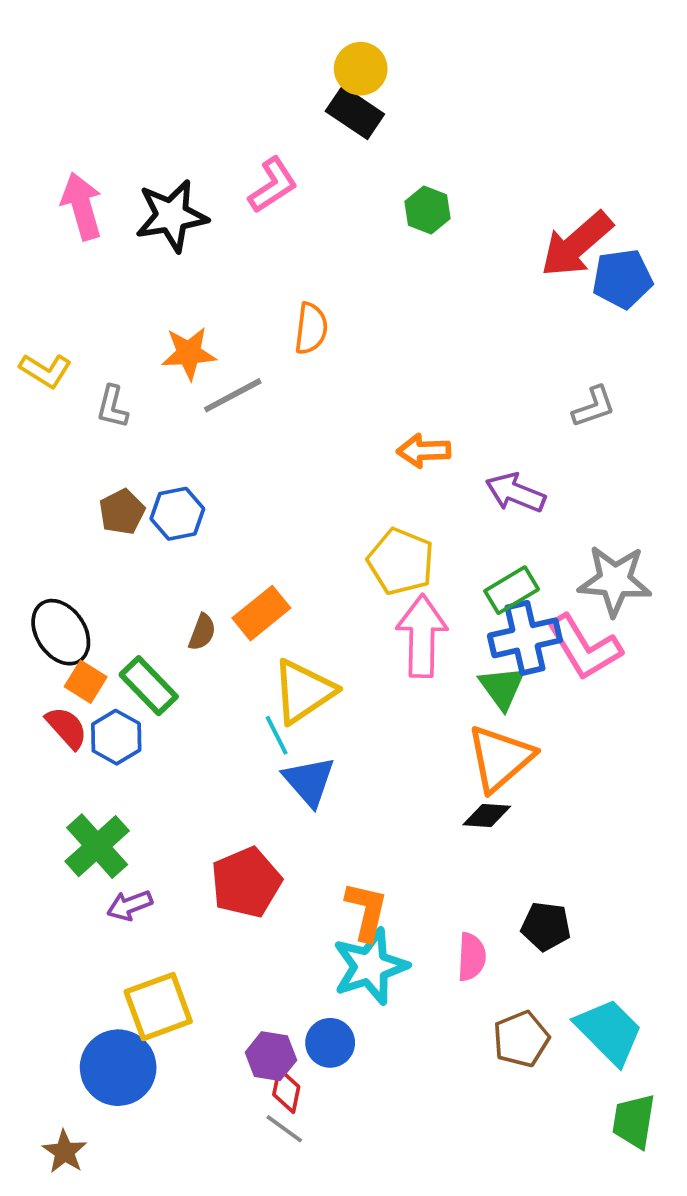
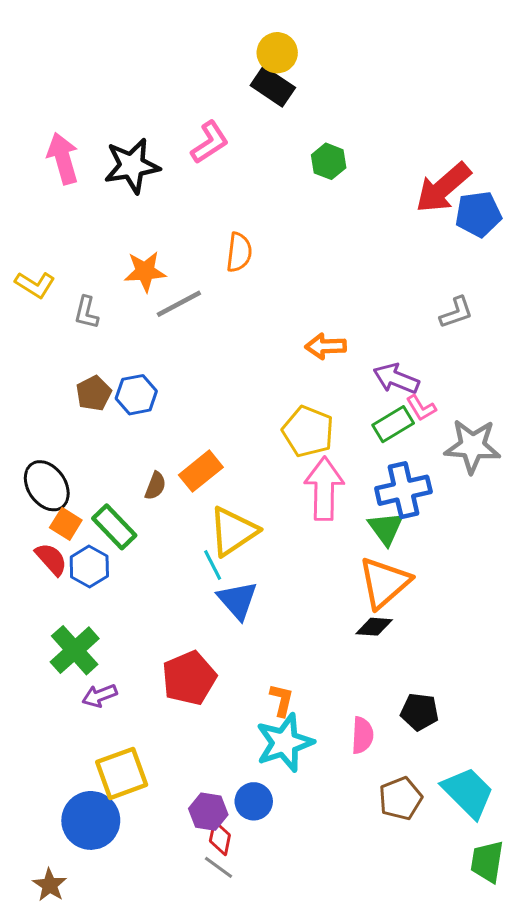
green rectangle: (512, 590) -> (393, 424), moved
pink L-shape: (584, 647) -> (421, 408), moved, size x0.5
orange L-shape: (366, 911) -> (282, 700), size x0.7

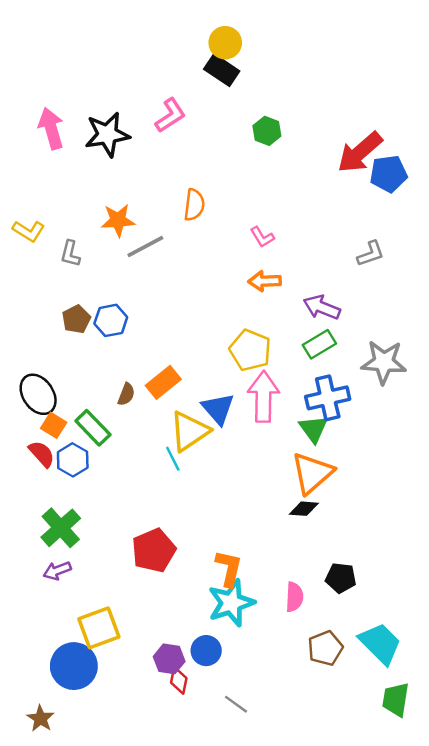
pink L-shape: (421, 408) -> (262, 237), moved
blue triangle: (238, 600) -> (218, 409), moved
purple arrow: (100, 696) -> (57, 571), moved
orange L-shape: (282, 700) -> (229, 568), size x1.4
gray line: (218, 867) -> (236, 704), moved

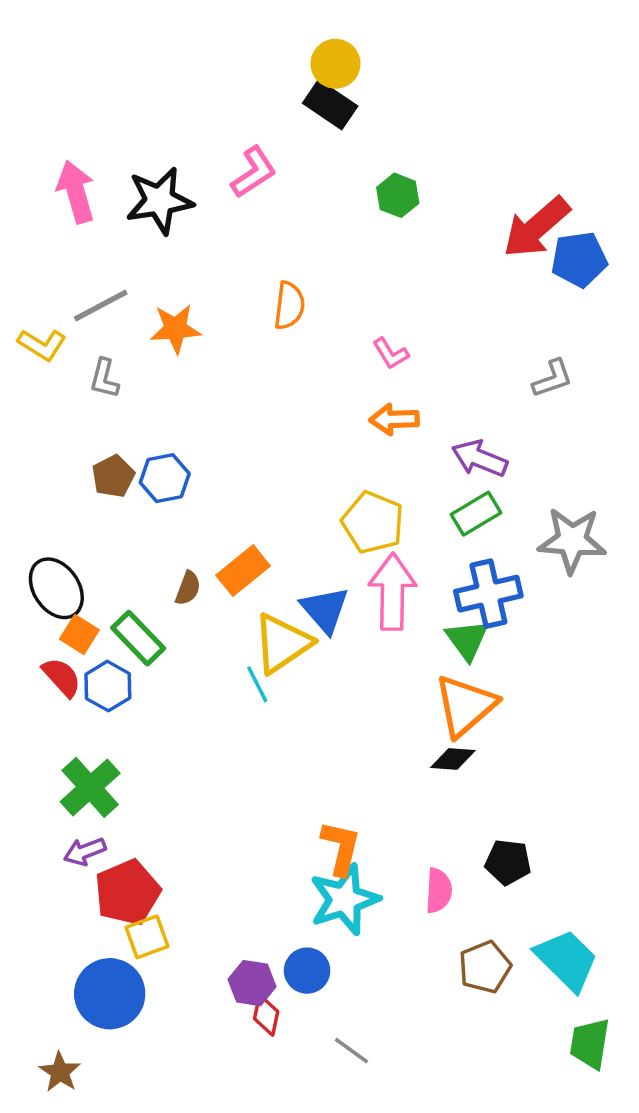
gray line: (145, 247) -> (101, 306), moved
red pentagon: (154, 550) -> (127, 892), moved
yellow square: (99, 628) -> (147, 937), size x0.7

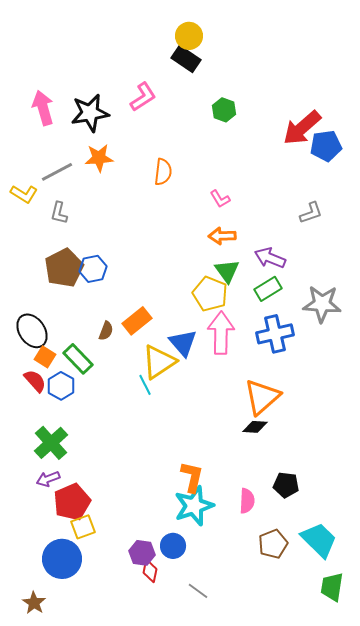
orange star: (175, 329) -> (99, 158), moved
brown pentagon: (113, 476) -> (64, 268), size x1.6
green triangle: (467, 640) -> (227, 271), moved

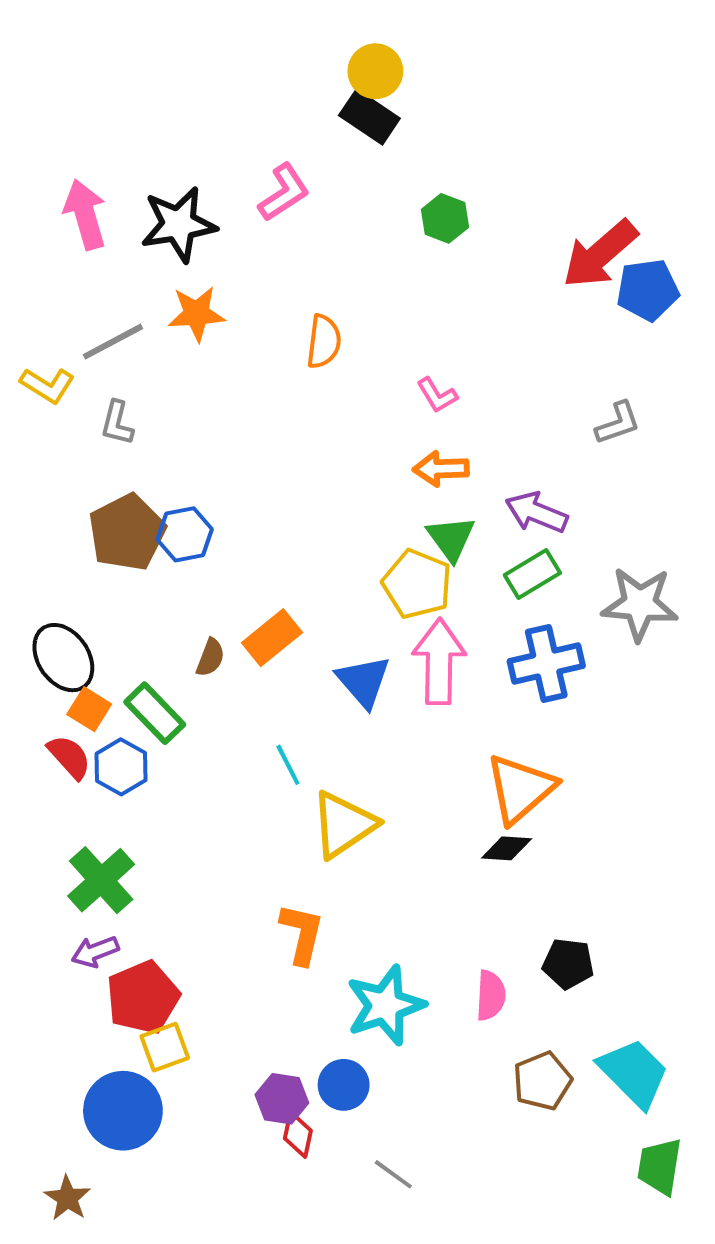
yellow triangle: (159, 362) -> (344, 824), moved
orange L-shape: (192, 477) -> (302, 934), moved

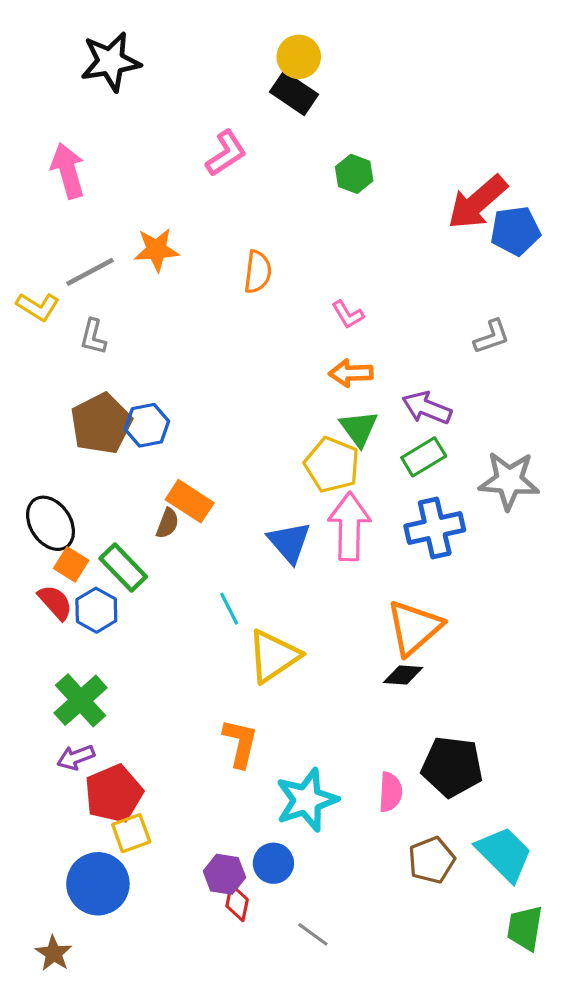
black star: (179, 224) -> (111, 62), moved
orange rectangle: (272, 638) -> (190, 501), moved, turned 72
black pentagon: (568, 964) -> (452, 767), size x1.5

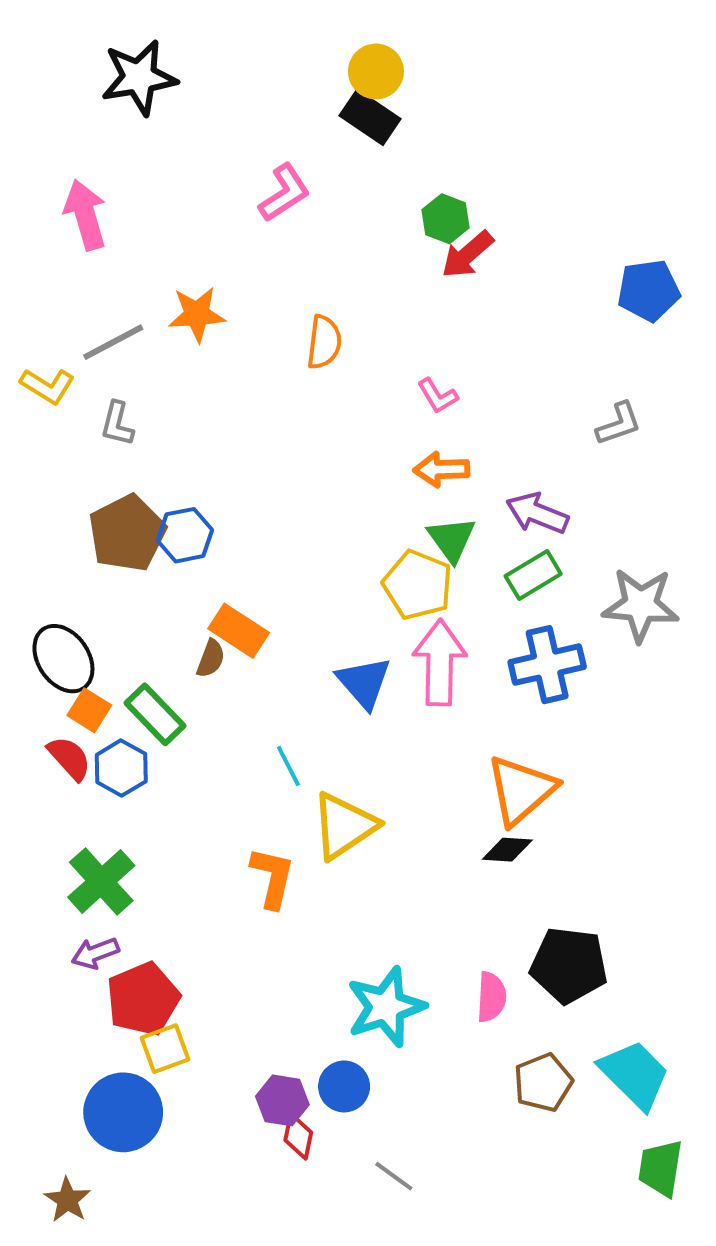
red arrow: (477, 202) -> (467, 255), moved, size x0.7
orange L-shape: (240, 743) -> (272, 878), moved

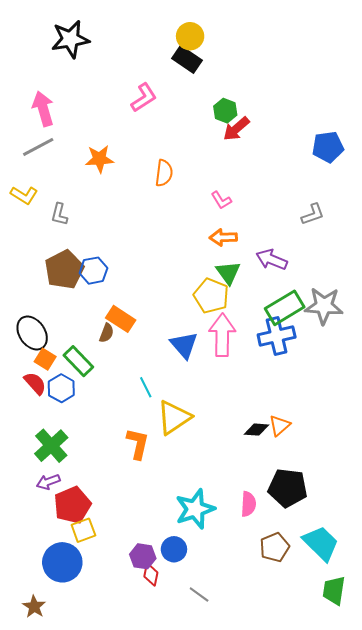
gray line: (113, 342) -> (38, 147), moved
green rectangle: (533, 575) -> (285, 308), moved, size x1.4
orange triangle: (521, 790) -> (280, 426), moved, size x0.6

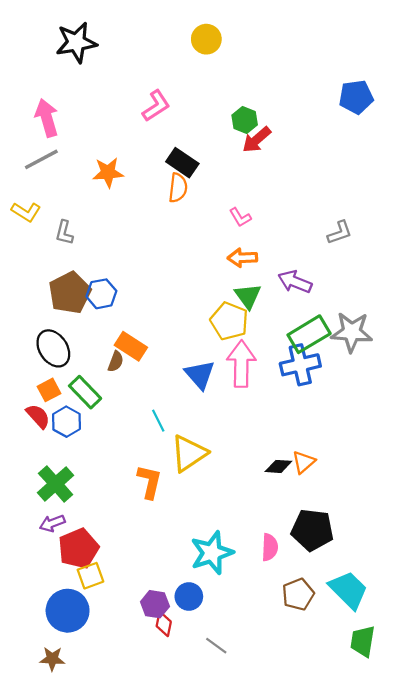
black rectangle: (187, 59) -> (182, 163), moved
blue pentagon: (328, 147) -> (356, 97), moved
black ellipse: (32, 333) -> (53, 348), moved
orange square: (45, 359) -> (49, 390), turned 30
brown star: (34, 607) -> (52, 659), moved, turned -30

